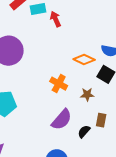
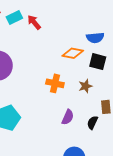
purple semicircle: (62, 120) -> (68, 117), size x0.7

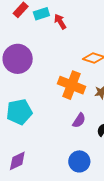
orange cross: (55, 83) -> (72, 85), size x1.5

